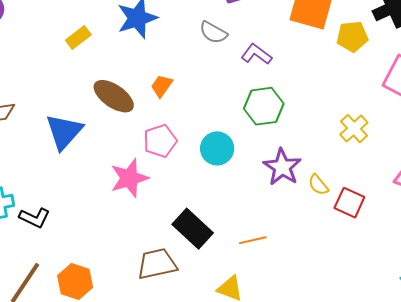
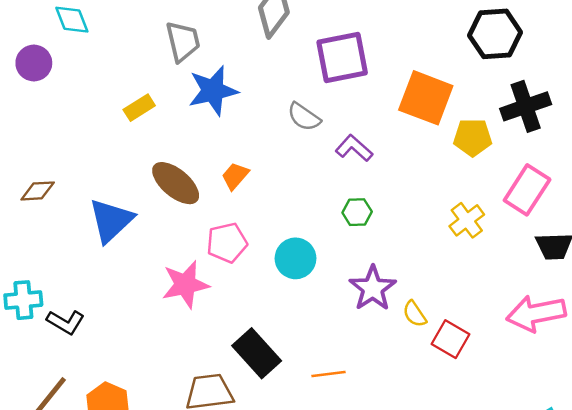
green hexagon: (264, 106) -> (357, 212), size x0.6
yellow cross: (354, 129) -> (467, 220), moved

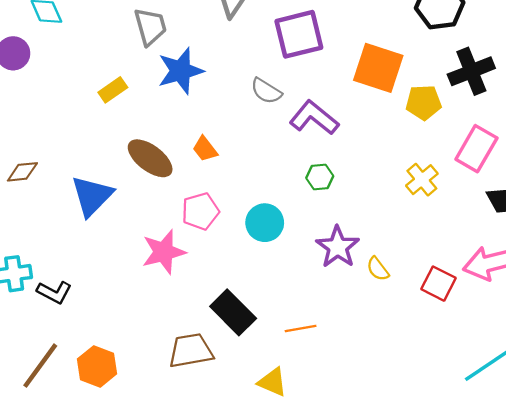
purple L-shape: (354, 148) -> (314, 118), size x1.4
orange trapezoid: (235, 176) -> (205, 149), turned -76
red square: (450, 339) -> (439, 284), moved

